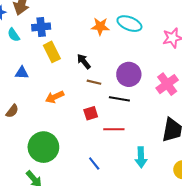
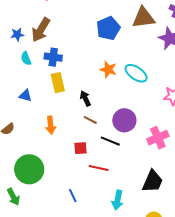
orange arrow: (55, 97) -> (51, 125), turned -84

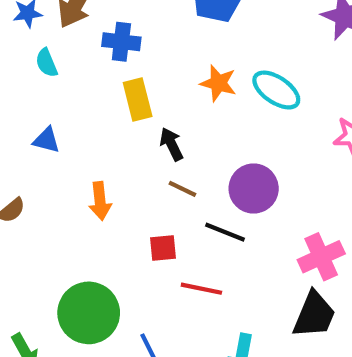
blue cross: (53, 57) -> (121, 42), moved
yellow rectangle: (58, 83) -> (138, 100), moved
pink cross: (158, 138) -> (321, 257), moved
green circle: (29, 169) -> (89, 313), moved

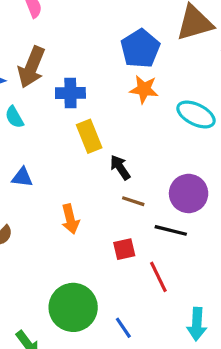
orange star: (218, 83) -> (144, 89), moved
red line: (201, 289) -> (158, 277), turned 60

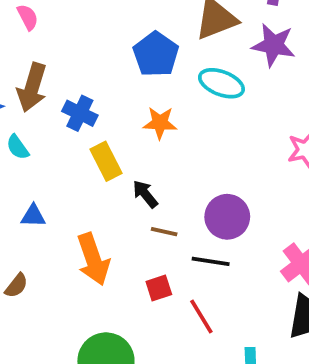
orange star: (144, 89) -> (160, 123), moved
blue cross: (70, 93) -> (80, 113), turned 32
cyan ellipse: (196, 114) -> (221, 83), moved
orange arrow: (70, 219) -> (93, 259), size x1.5

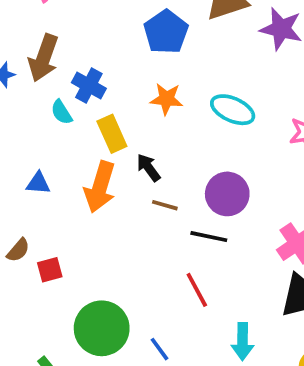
cyan ellipse: (221, 83) -> (233, 110), moved
cyan semicircle: (18, 147) -> (62, 112), moved
orange arrow: (93, 259) -> (100, 187), moved, turned 33
red square: (159, 288) -> (50, 270), moved

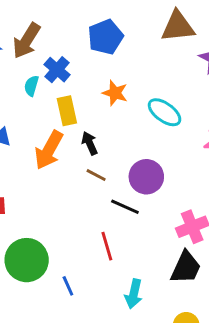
blue pentagon: (166, 32) -> (105, 37), moved
cyan semicircle: (62, 112) -> (31, 86), turned 36

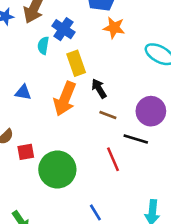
orange star: (115, 93) -> (114, 28), moved
red line: (107, 246) -> (113, 159), moved
green circle: (27, 260) -> (57, 170), moved

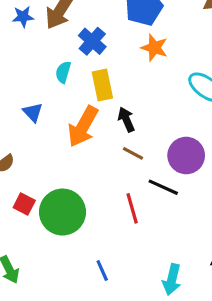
cyan semicircle: (43, 46) -> (63, 72), moved
blue triangle: (23, 92) -> (33, 112), turned 30
red square: (26, 152) -> (24, 204), moved, turned 30

